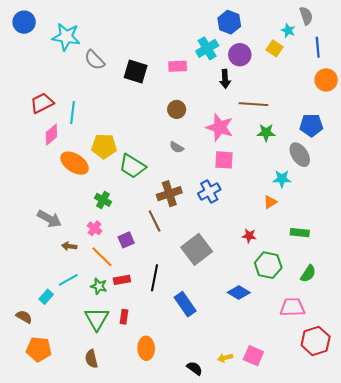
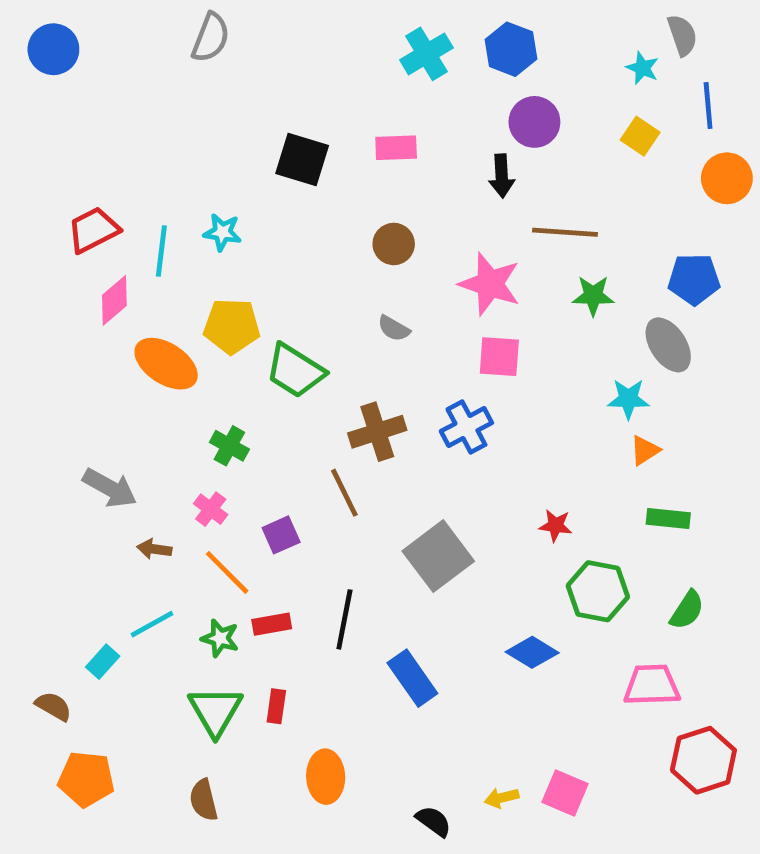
cyan star: (66, 37) -> (222, 232), moved, size x0.6
cyan cross: (207, 48) -> (427, 54), moved
yellow square: (274, 48) -> (640, 136), moved
gray semicircle: (95, 60) -> (211, 37), moved, turned -115
orange triangle: (270, 202) -> (645, 450), moved

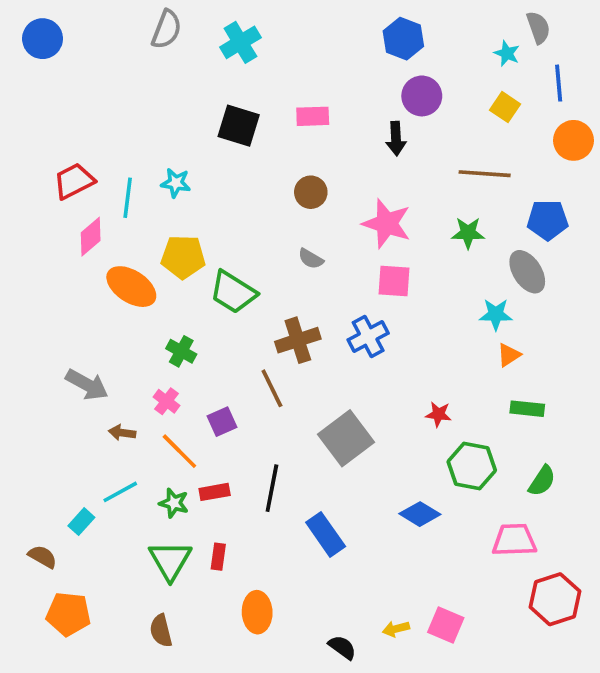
cyan cross: (427, 54) -> (240, 42), moved
brown line: (565, 232) -> (485, 174), moved

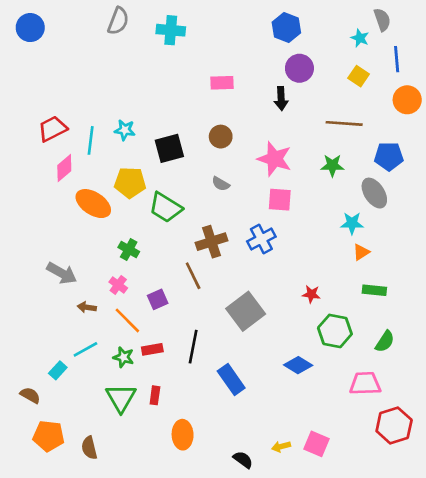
cyan cross: (240, 42) -> (171, 30), turned 36
black square: (239, 126) -> (169, 148), moved, turned -32
brown semicircle: (161, 631) -> (89, 448), moved

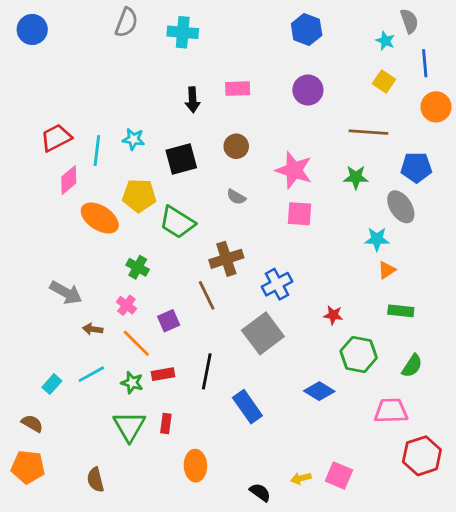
purple circle: (299, 68) -> (308, 90), moved
black arrow: (281, 98) -> (193, 100), moved
blue cross: (261, 239) -> (277, 284), moved
cyan rectangle: (58, 370) -> (52, 384), moved
orange pentagon: (49, 436) -> (28, 467), moved

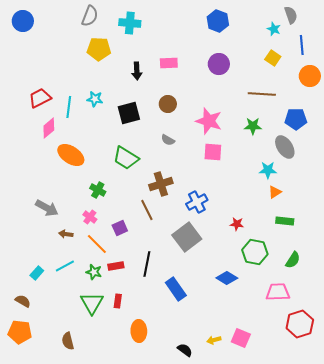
yellow pentagon: (139, 196) -> (99, 49), moved

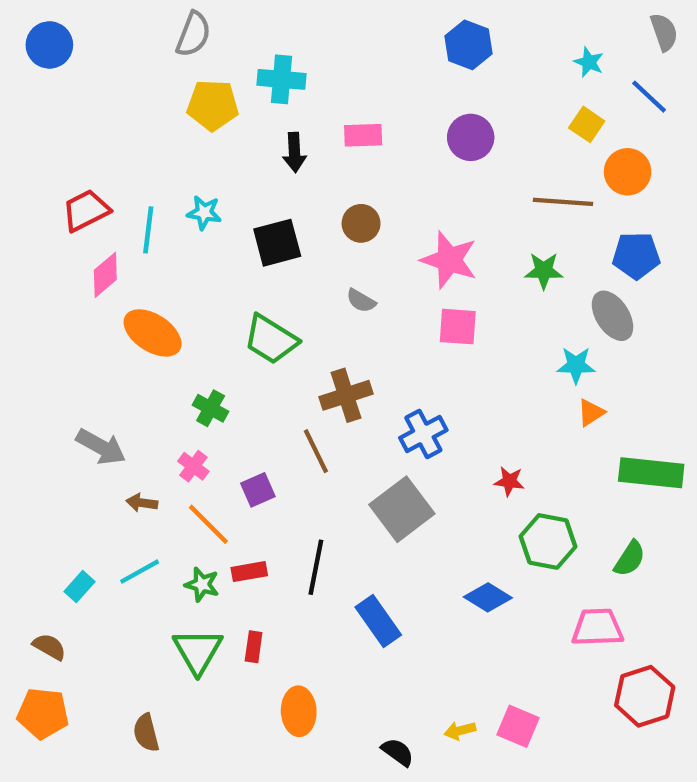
gray semicircle: (291, 15) -> (664, 32), moved
cyan cross: (130, 23) -> (282, 79), moved
blue line: (302, 45) -> (649, 97), turned -42
orange circle: (310, 76) -> (628, 172), moved
green rectangle: (285, 221) -> (651, 473), moved, size x1.6

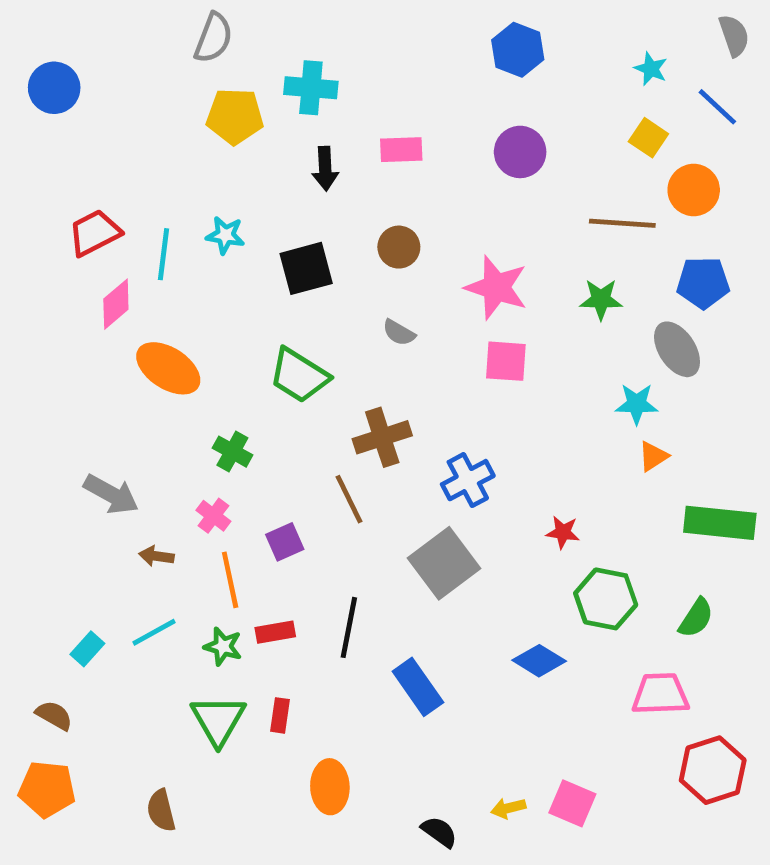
blue circle: (49, 45) -> (54, 88), moved
orange line: (208, 524) -> (230, 580), turned 33

